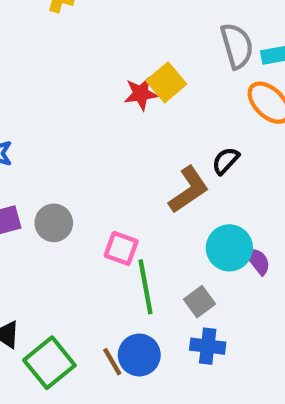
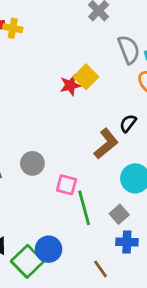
gray circle: (54, 223) -> (32, 163), moved
blue circle: (139, 355) -> (49, 249), moved
brown line: (112, 362) -> (101, 269), moved

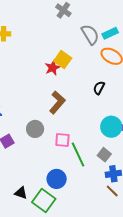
brown L-shape: (106, 144) -> (57, 102), moved
blue circle: (49, 249) -> (57, 179), moved
brown line: (101, 269) -> (112, 191), moved

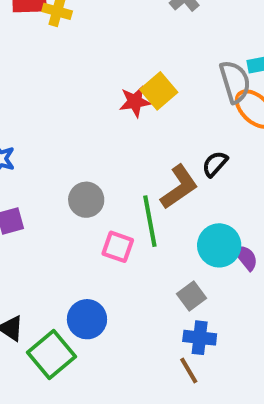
gray semicircle: (90, 34) -> (235, 82), moved
brown L-shape: (57, 102) -> (179, 187), moved
gray circle: (35, 129) -> (86, 200), moved
green line: (78, 154) -> (150, 221), moved

